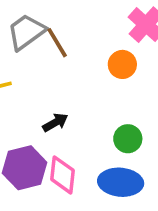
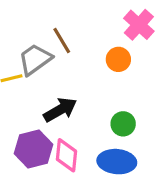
gray trapezoid: (26, 32) -> (35, 59), moved
black arrow: (55, 122) -> (60, 110), size x1.5

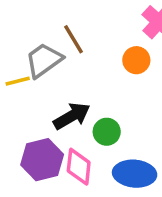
green circle: (123, 124) -> (107, 132), moved

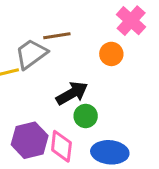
brown line: (74, 39) -> (57, 36), turned -68
black arrow: (72, 116) -> (72, 93), moved

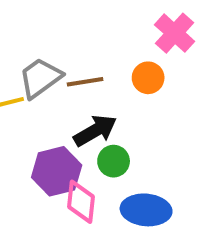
brown line: (57, 36) -> (85, 82), moved
purple hexagon: (30, 140) -> (57, 171), moved

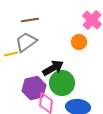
brown line: (85, 82) -> (30, 20), moved
green circle: (114, 161) -> (62, 83), size x1.6

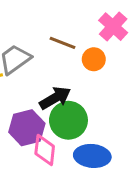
brown line: (30, 20) -> (63, 43), moved, turned 30

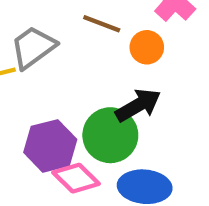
black arrow: (55, 98) -> (138, 105), moved
pink diamond: (45, 150) -> (76, 178), turned -52

